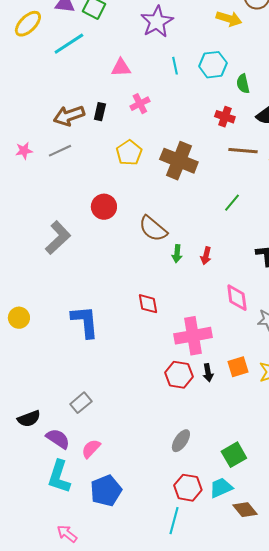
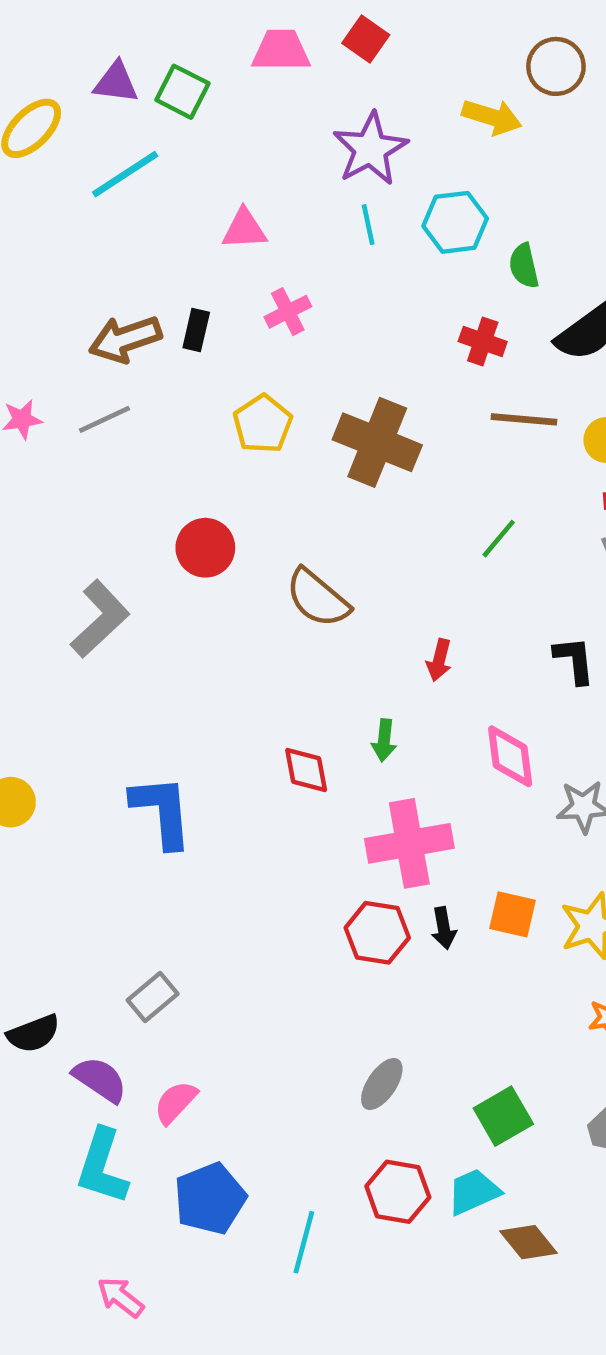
purple star: (157, 22) -> (370, 149), moved
green arrow: (177, 254) -> (384, 740), moved
orange square: (238, 367) -> (512, 914), turned 30
cyan line: (174, 521) -> (304, 1242), moved

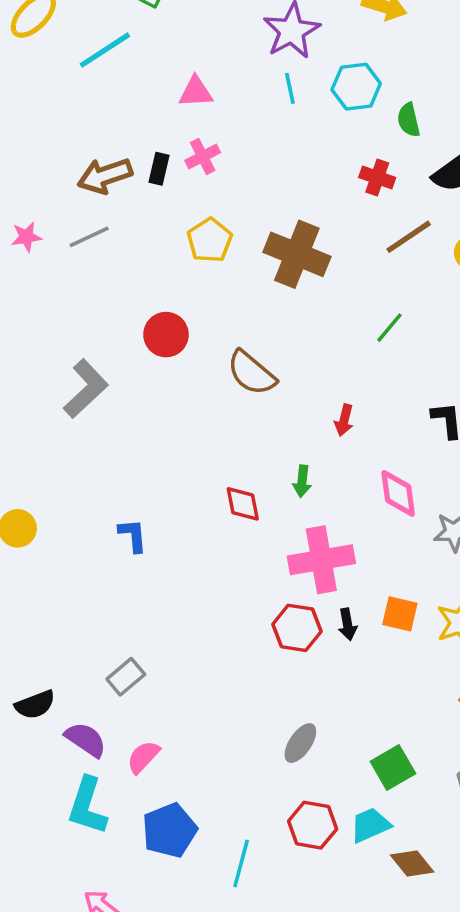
pink cross: (288, 312) -> (203, 157), moved
brown line: (524, 419) -> (409, 237), turned -39
blue L-shape: (162, 811) -> (133, 535), size x0.6

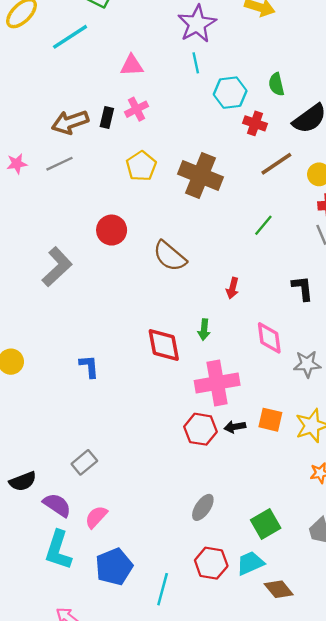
cyan hexagon: (356, 87) -> (230, 93), moved
red diamond: (243, 504) -> (164, 345), size x1.4
black arrow: (348, 624) -> (235, 427), turned 90

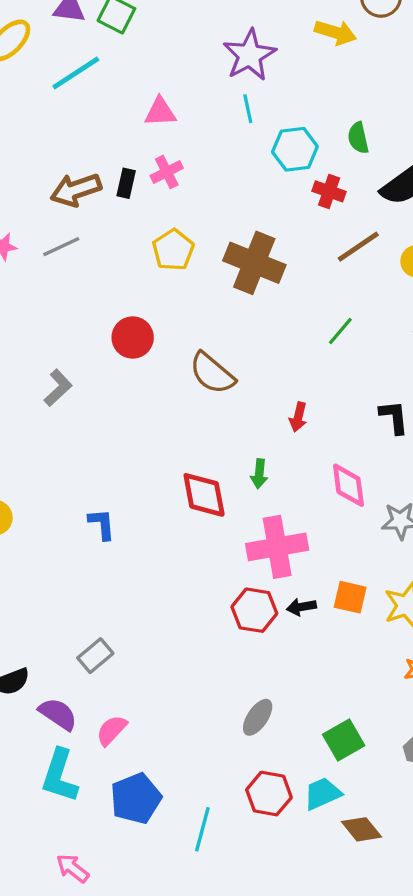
gray L-shape: (57, 267) -> (58, 388), size x0.7

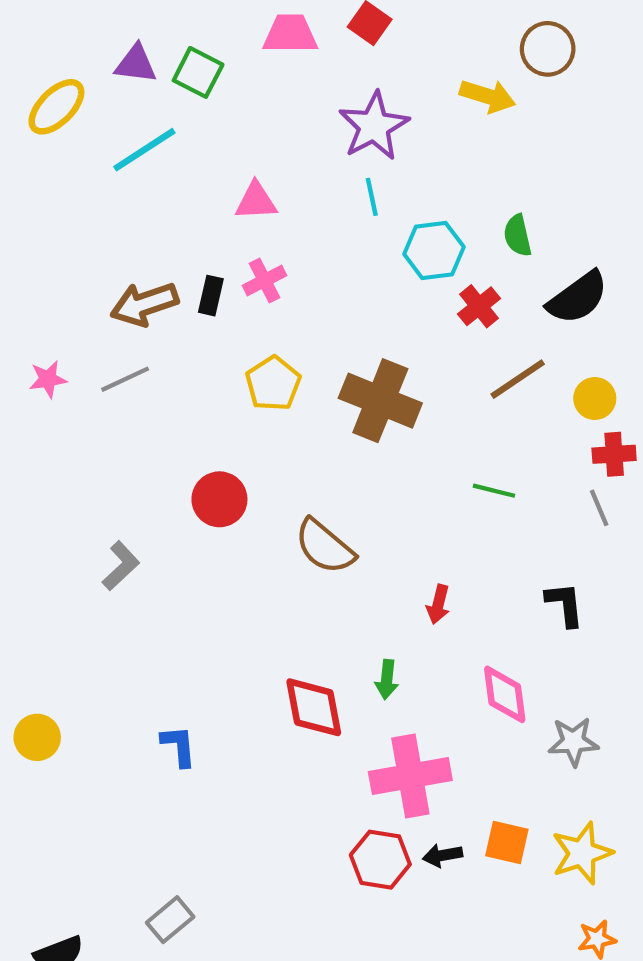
red cross: (329, 191) -> (479, 306), turned 32
green line: (340, 331) -> (494, 491), turned 64

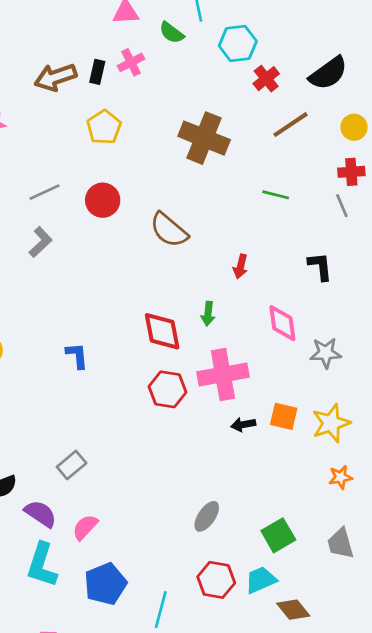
green semicircle: (518, 235) -> (172, 33), moved, turned -40
gray line: (125, 379) -> (45, 192), moved
yellow pentagon: (273, 383) -> (104, 127), moved
yellow circle: (595, 398) -> (354, 127), moved
red hexagon: (380, 860) -> (168, 389), moved

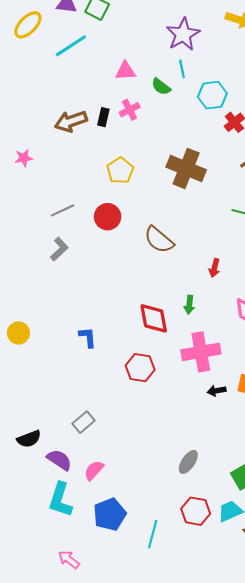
yellow pentagon: (104, 127) -> (120, 171), moved
red hexagon: (168, 389) -> (140, 368), moved

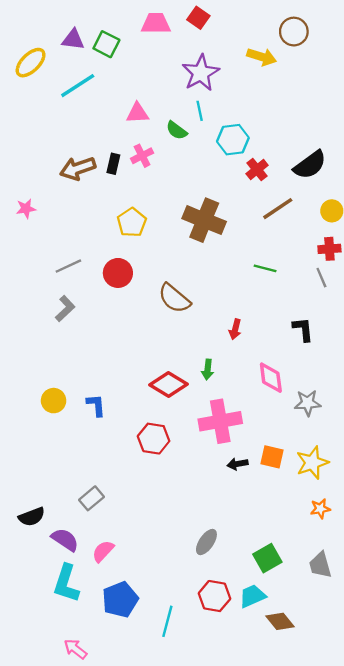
red diamond: (154, 318) -> (169, 384), turned -48
yellow circle: (18, 333) -> (54, 401), moved

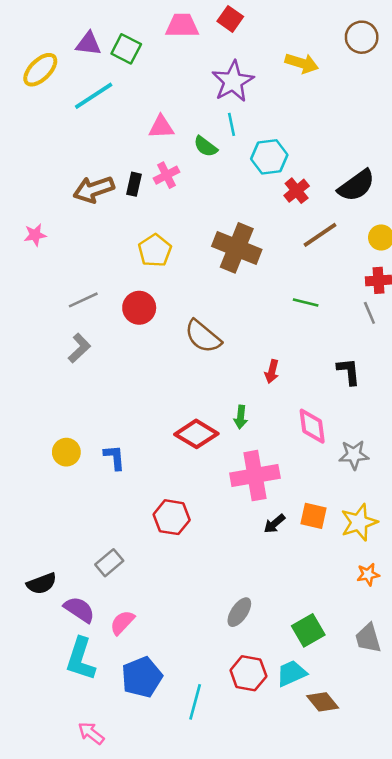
brown circle: (294, 32) -> (362, 37), moved
red hexagon: (154, 439) -> (172, 517), moved
black arrow: (237, 464) -> (274, 524), turned -30

